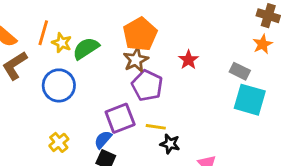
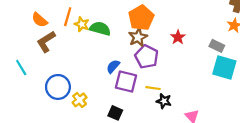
green semicircle: (86, 48) -> (100, 29), turned 48
blue circle: (59, 85) -> (58, 87), moved
purple square: (120, 118) -> (126, 82), turned 35
blue semicircle: (103, 140) -> (113, 66), moved

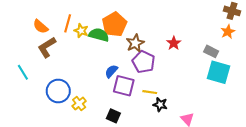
orange pentagon: (141, 18) -> (114, 24), moved

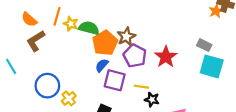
orange pentagon: (114, 24) -> (105, 43), moved
orange star: (228, 32) -> (216, 11), moved
red star: (174, 43) -> (166, 57), moved, size x1.5

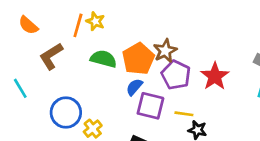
orange semicircle: (29, 19) -> (28, 25), moved
yellow star: (71, 24) -> (95, 21), moved
green semicircle: (89, 28) -> (103, 59), moved

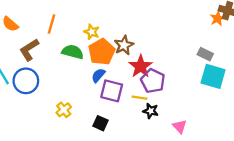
yellow star: (95, 21) -> (92, 32), moved
purple pentagon: (176, 75) -> (153, 81), moved
red star: (215, 76) -> (141, 66), moved
blue circle: (66, 113) -> (26, 81), moved

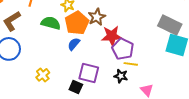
gray rectangle: (205, 54) -> (170, 25), size x1.6
red star: (141, 66) -> (112, 36), turned 30
purple square: (112, 91) -> (89, 73), moved
yellow line: (139, 98) -> (131, 64), moved

